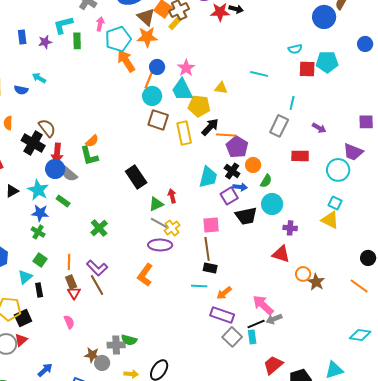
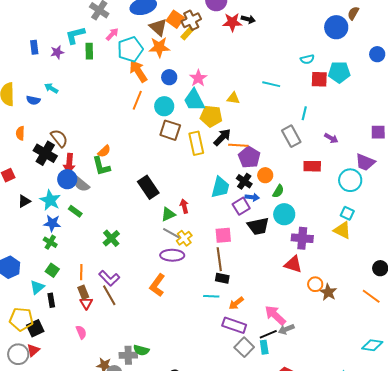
pink arrow: (100, 24) -> (112, 34), turned 32
orange line: (149, 79) -> (137, 100), moved
gray rectangle: (279, 126) -> (291, 136), turned -55
purple cross: (290, 228) -> (302, 238), size x1.5

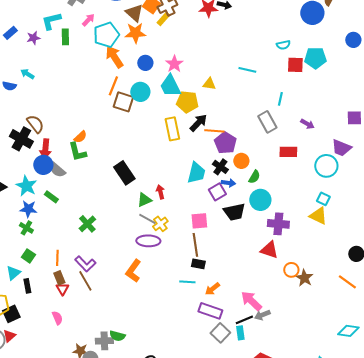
blue rectangle: (34, 47) -> (10, 33), turned 56
brown square: (170, 130) -> (123, 102), moved

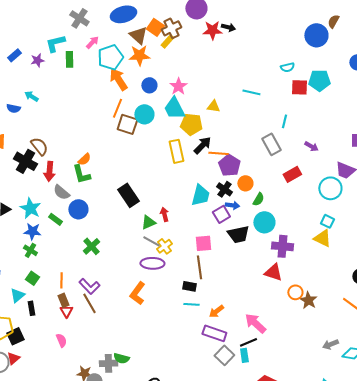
red rectangle: (288, 152) -> (292, 174), turned -30
blue circle: (43, 165) -> (78, 209), moved
black rectangle: (198, 264) -> (189, 286), moved
gray arrow: (262, 315) -> (330, 344), moved

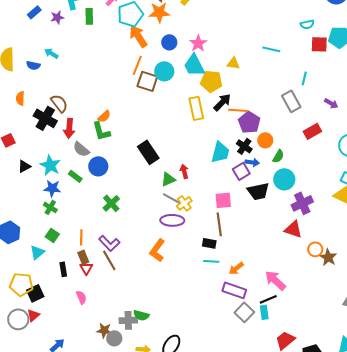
purple cross: (282, 246) -> (302, 203), turned -30
black rectangle: (31, 308) -> (63, 269), moved

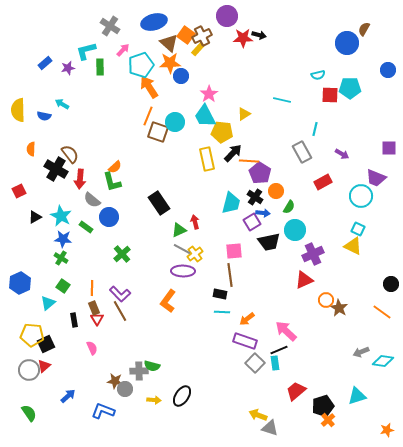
blue circle: (169, 42) -> (181, 76), moved
yellow triangle: (233, 63) -> (244, 114), turned -40
red triangle: (293, 229) -> (304, 280), turned -42

